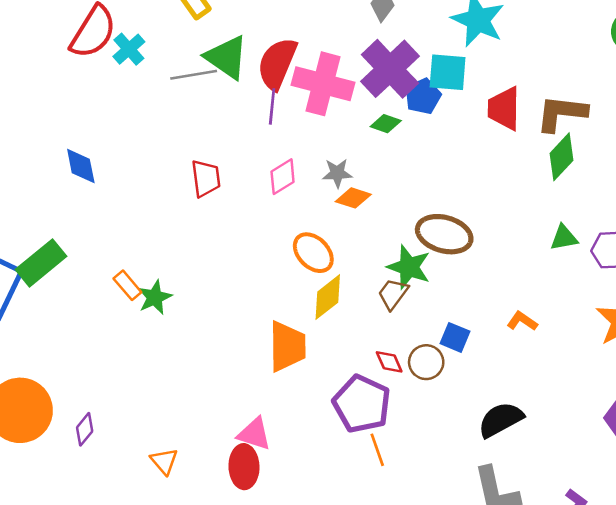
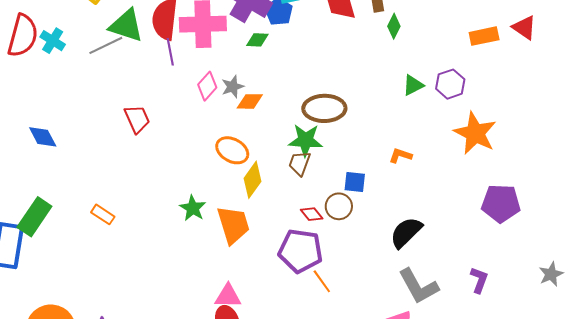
green diamond: (562, 157) -> (394, 26), size x0.7
pink diamond: (283, 177) -> (207, 86), moved
green star: (155, 297) -> (193, 208), moved

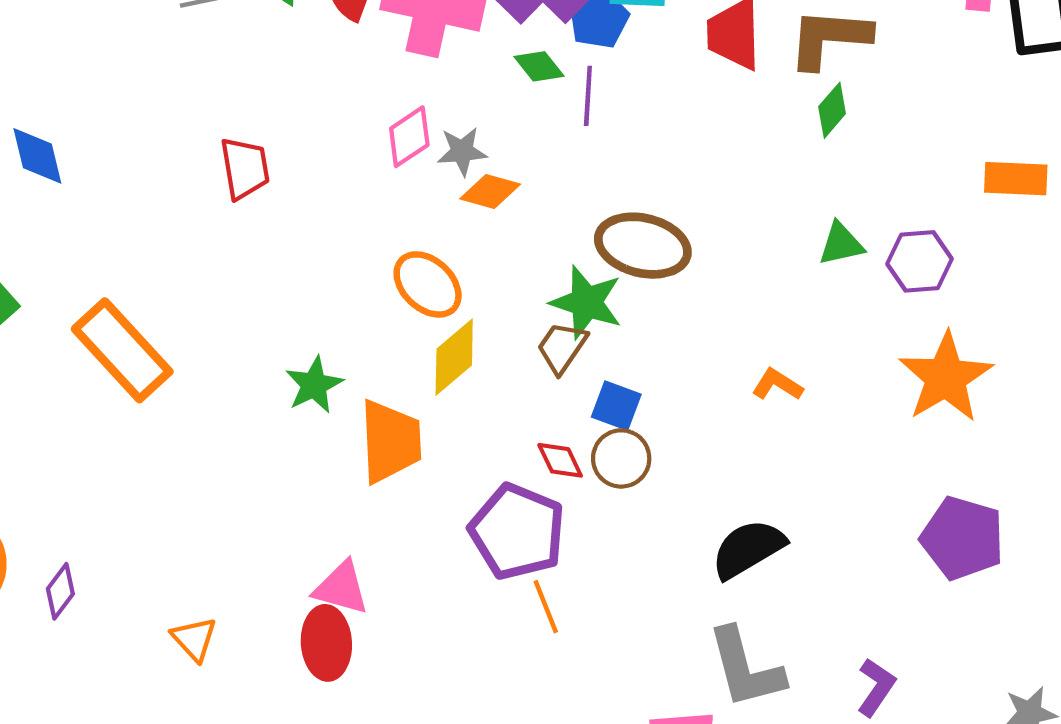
green diamond: (257, 40) -> (539, 66), turned 35
purple line: (170, 52) -> (588, 96), moved
blue square: (355, 182) -> (616, 406), moved
orange rectangle: (103, 214) -> (122, 350), size x2.0

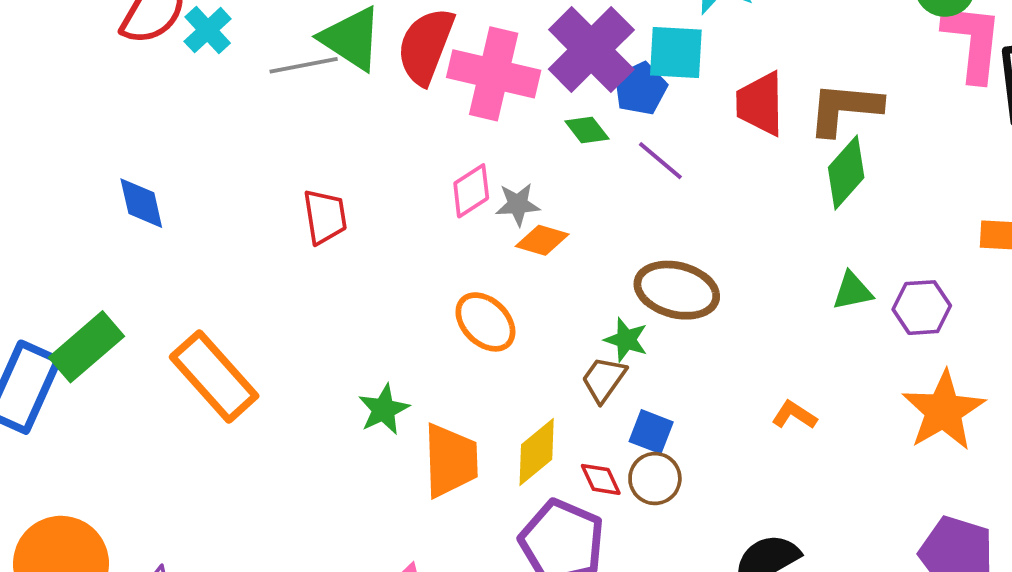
purple line: (588, 96) -> (660, 161), moved, turned -54
green diamond: (832, 110) -> (846, 172), size x1.5
green star: (586, 302) -> (626, 340), size x0.7
yellow diamond: (454, 357) -> (537, 452), moved

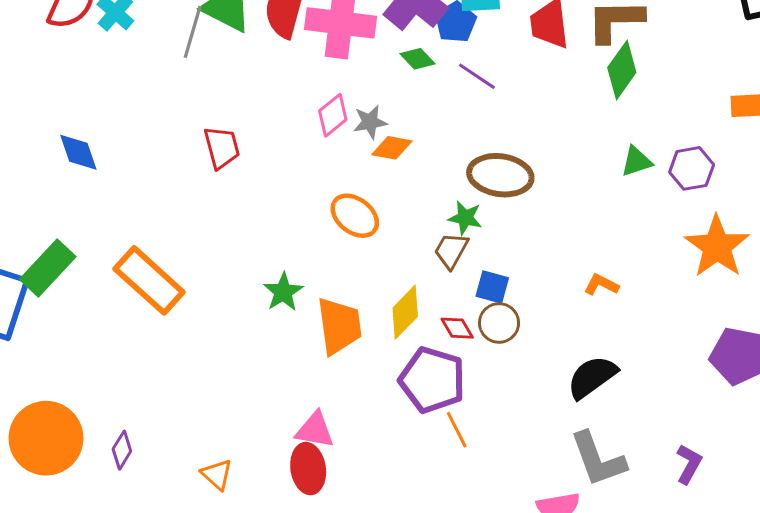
gray line: (304, 65) -> (193, 32), turned -57
orange L-shape: (794, 415) -> (601, 285), moved

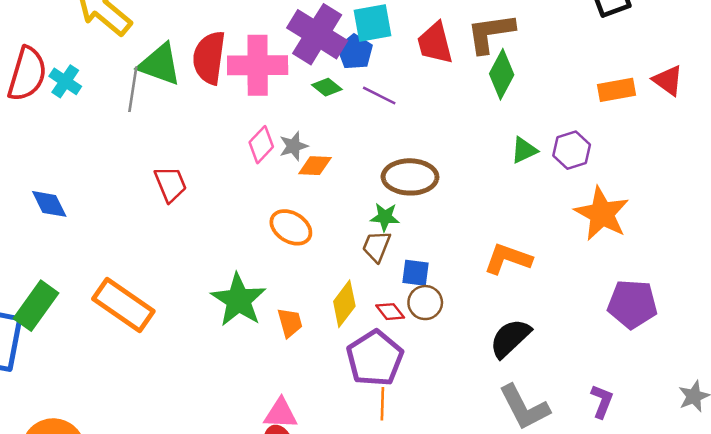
orange L-shape: (601, 285) -> (508, 259), size x1.6
green star: (283, 292) -> (239, 300), size x1.6
orange trapezoid: (339, 326) -> (290, 323), size x0.6
purple pentagon: (432, 380) -> (375, 358), turned 30
orange line: (457, 430) -> (382, 404), moved, turned 36

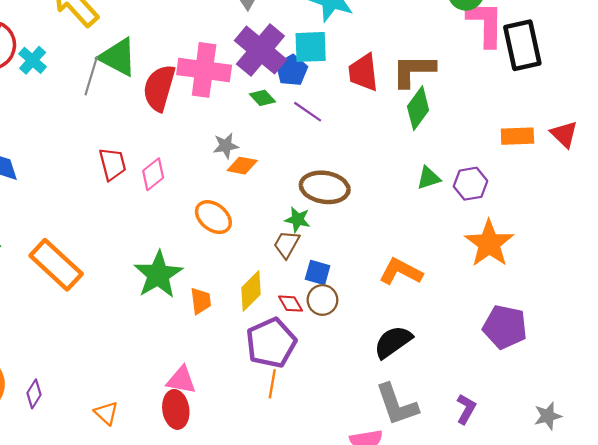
red semicircle: (209, 58) -> (159, 88), moved
pink diamond: (261, 145) -> (153, 174), moved

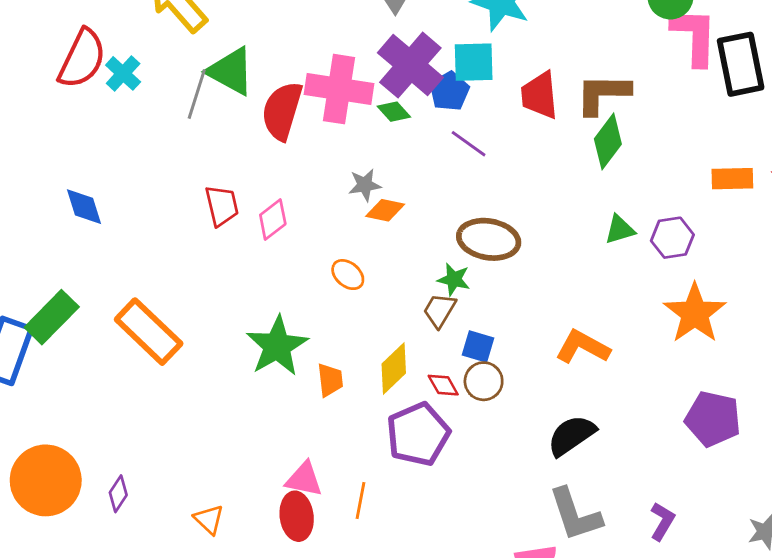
green diamond: (262, 98) -> (394, 112), moved
orange ellipse: (213, 217) -> (348, 275), size x0.7
orange line: (272, 384) -> (361, 500), moved

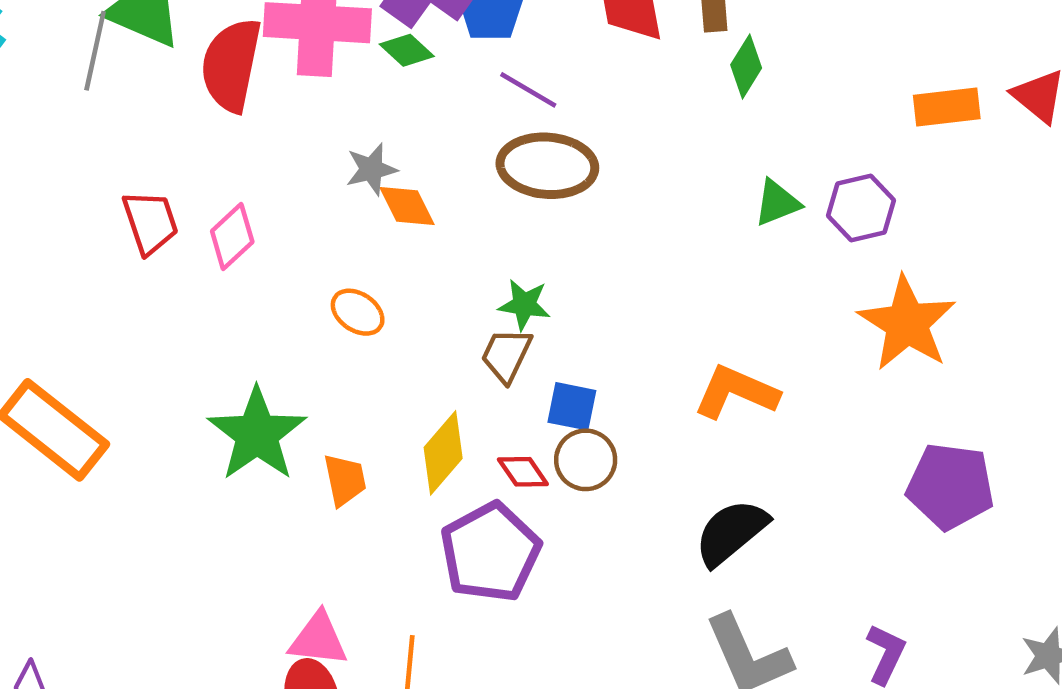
green diamond: (608, 141) -> (746, 66), size x0.7
orange diamond: (385, 210) -> (407, 206), turned 57
brown ellipse: (489, 239) -> (547, 166), moved

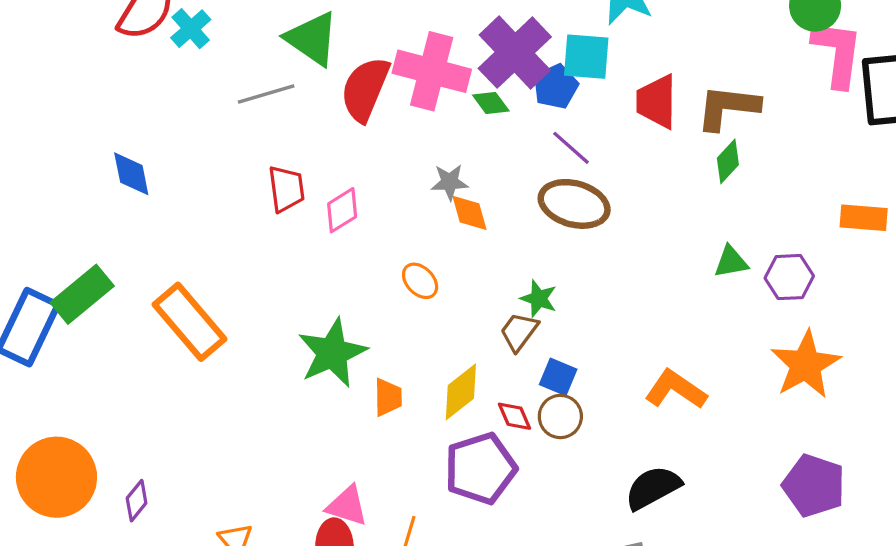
gray line: (95, 51) -> (266, 94), moved, turned 50

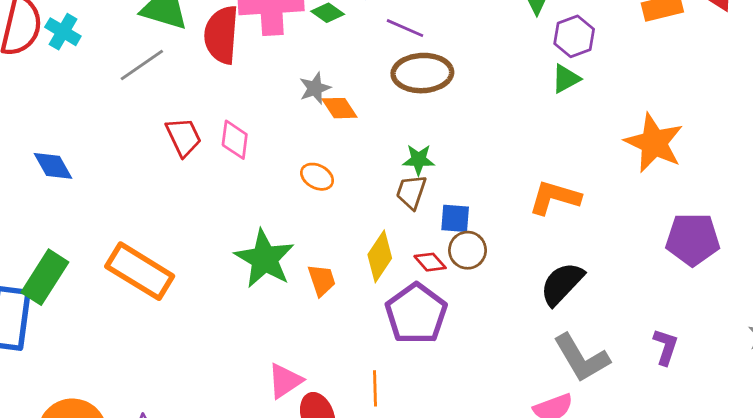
pink diamond: (342, 210) -> (235, 140), turned -33
purple hexagon: (789, 277) -> (574, 36), moved
pink triangle: (347, 506) -> (285, 381), moved, turned -33

